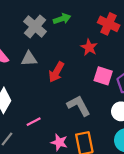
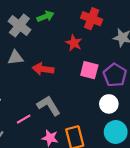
red arrow: (56, 72) -> (43, 69), turned 72
gray L-shape: (79, 106) -> (49, 106), moved

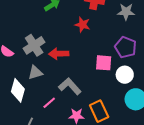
gray cross: (19, 25) -> (34, 45), moved, turned 30
gray triangle: (15, 58) -> (35, 72), moved
pink square: (89, 70) -> (104, 63), moved

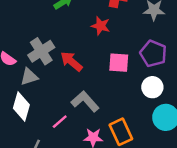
red arrow: (59, 54) -> (71, 61), turned 42
pink square: (104, 63) -> (119, 63), moved
gray triangle: (35, 72) -> (29, 77), moved

